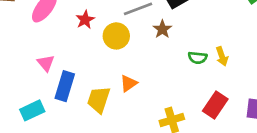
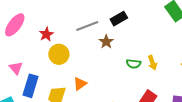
yellow circle: (116, 36) -> (59, 54), moved

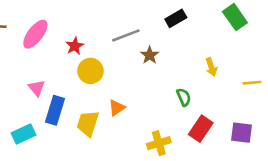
black rectangle: (119, 19) -> (176, 18), moved
yellow arrow: (152, 63) -> (211, 67), moved
green semicircle: (134, 64) -> (184, 97), moved, turned -120

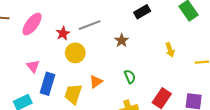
gray line: (126, 35) -> (90, 25), moved
green semicircle: (184, 97) -> (130, 77), moved

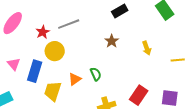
brown star: (122, 41) -> (112, 41), moved
green semicircle: (130, 77) -> (96, 74), moved
blue rectangle: (47, 84) -> (35, 71), moved

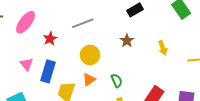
red star: (43, 32) -> (50, 39), moved
yellow circle: (55, 51) -> (90, 55), moved
green semicircle: (96, 74) -> (117, 81), moved

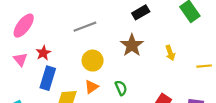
red star: (50, 39) -> (43, 53), moved
brown star: (127, 41) -> (132, 45), size x1.5
pink triangle: (27, 64) -> (20, 59), moved

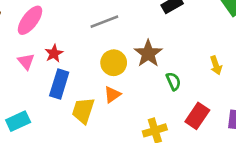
brown star: (132, 45) -> (148, 53), moved
yellow arrow: (170, 53) -> (216, 65), moved
green semicircle: (121, 88) -> (173, 81), moved

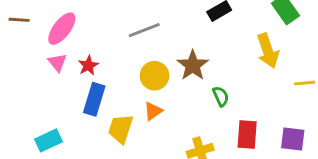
pink triangle: (26, 61) -> (57, 62), moved
yellow arrow: (216, 65) -> (268, 51), moved, size x1.6
red rectangle: (197, 116) -> (247, 135), turned -30

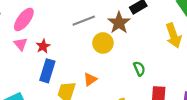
brown star: (193, 65) -> (119, 23), moved
yellow circle: (154, 76) -> (103, 43), moved

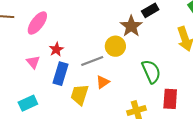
gray line: (84, 21) -> (92, 61), moved
pink triangle: (21, 44) -> (33, 62), moved
green semicircle: (139, 69) -> (151, 71), size x1.6

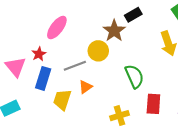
pink ellipse: (37, 23) -> (57, 28), moved
pink triangle: (33, 62) -> (16, 67), size x1.5

